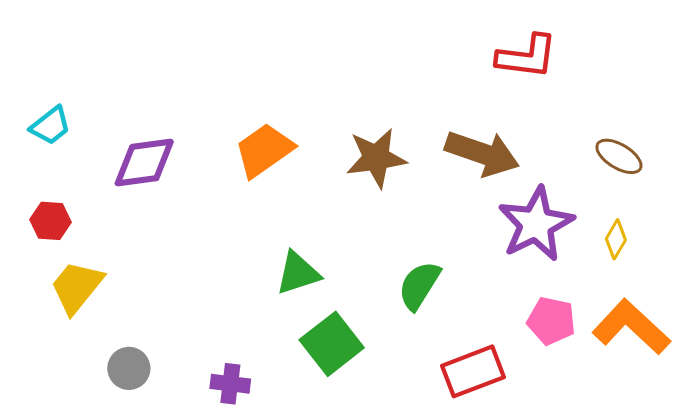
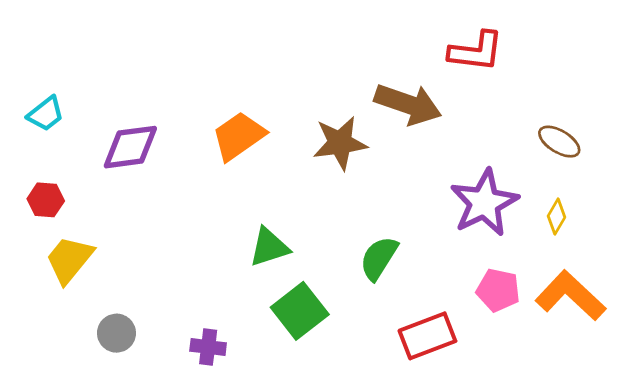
brown arrow: (482, 153) -> (408, 104), moved

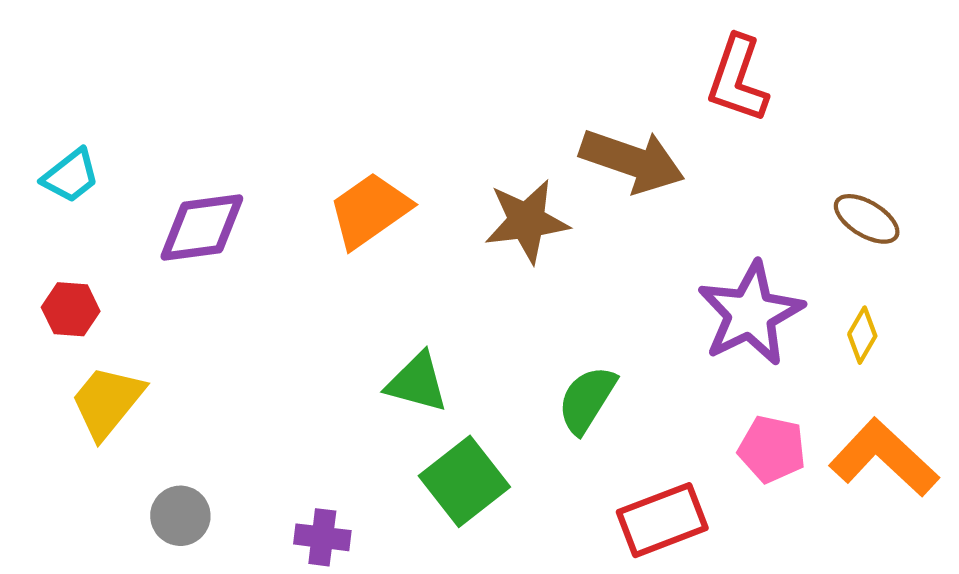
red L-shape: (476, 51) -> (738, 79), turned 102
green triangle: (269, 247) -> (417, 382), turned 33

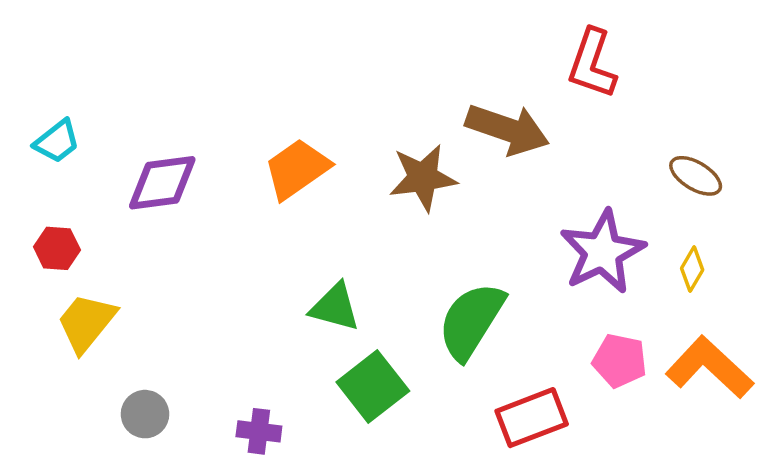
green semicircle: (587, 400) -> (471, 321), size x1.4

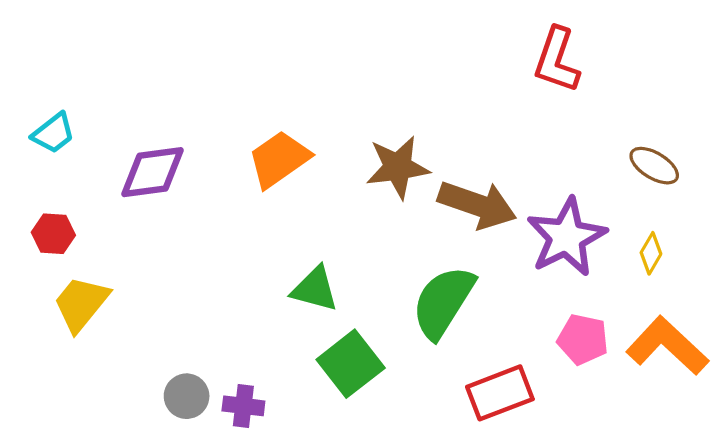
brown arrow: (507, 129) -> (477, 205), moved
gray circle: (145, 414) -> (187, 396), moved

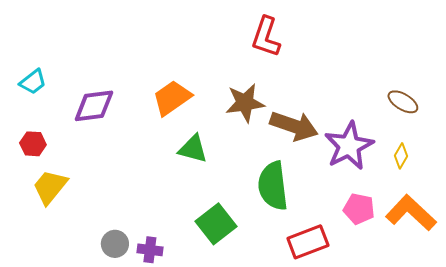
red L-shape: (557, 60) -> (266, 37), moved
green triangle: (315, 289) -> (193, 149), moved
green semicircle: (443, 302) -> (273, 186), turned -39

